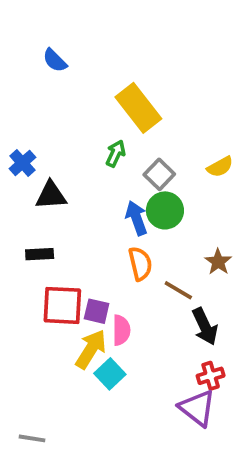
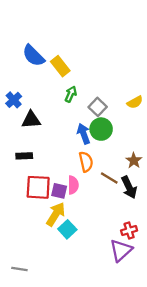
blue semicircle: (55, 60) -> (33, 56), moved, size x1.5
yellow rectangle: (138, 108) -> (60, 66), moved, size x0.7
black arrow: (205, 326) -> (129, 187), moved
pink semicircle: (121, 330) -> (73, 185), moved
purple triangle: (197, 408) -> (121, 250), turned 40

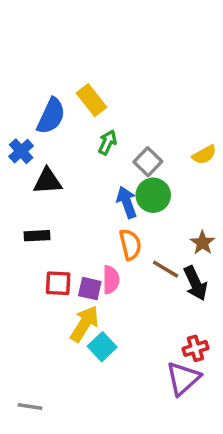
blue semicircle: (33, 56) -> (51, 116), moved, turned -110
red square: (38, 187) -> (58, 283), size x0.7

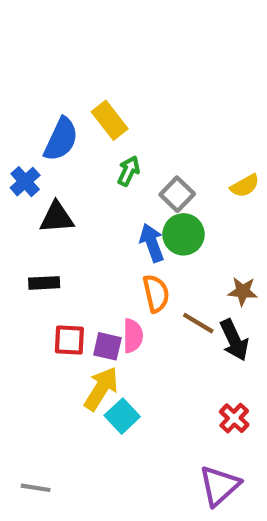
brown star: (203, 243) -> (243, 291), turned -30
red cross: (195, 348) -> (234, 418), turned -30
purple triangle: (183, 378) -> (219, 486), moved

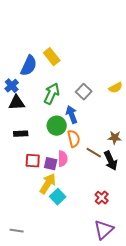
green arrow: (129, 171) -> (52, 94), moved, size x1.5
black triangle: (57, 217) -> (17, 103), moved
green circle: (184, 234) -> (57, 126), moved
red cross: (234, 418) -> (102, 198), moved

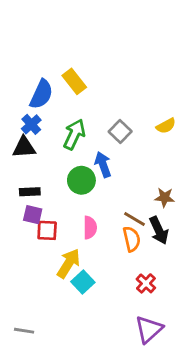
blue cross: (12, 86) -> (31, 124), moved
orange semicircle: (74, 139) -> (132, 239), moved
purple square: (51, 164) -> (33, 215), moved

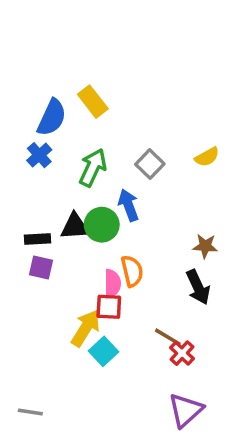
black triangle: (24, 147) -> (75, 226), moved
brown line: (134, 219) -> (168, 337), moved
red square: (47, 230) -> (109, 307), moved
orange semicircle: (132, 239) -> (132, 271), moved

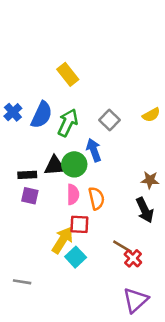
blue semicircle: (52, 118) -> (42, 115), moved
blue cross: (39, 155) -> (13, 112), moved
pink semicircle: (112, 284) -> (73, 194), moved
gray line: (30, 412) -> (22, 282), moved

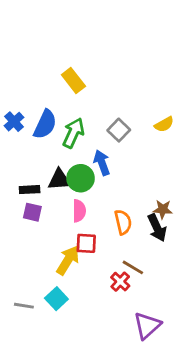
brown star: (150, 180) -> (163, 209), moved
orange semicircle: (96, 198) -> (123, 222), moved
cyan square: (76, 257) -> (56, 299), moved
red cross: (133, 258) -> (120, 282), moved

